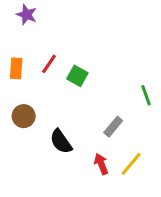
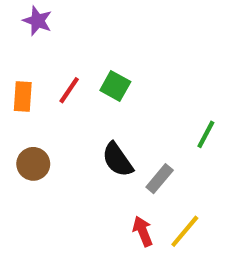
green square: (77, 76) -> (115, 86), moved
green line: (146, 95) -> (206, 134), turned 48
black semicircle: (61, 142) -> (117, 160), moved

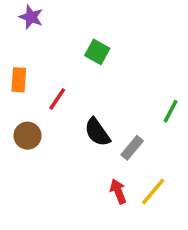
green square: (115, 86) -> (97, 52), moved
red line: (69, 90) -> (57, 99), moved

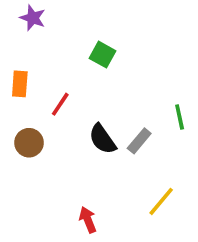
green line: (171, 111) -> (180, 117), turned -40
gray rectangle: (132, 148) -> (139, 141), moved
red arrow: (118, 191) -> (88, 220), moved

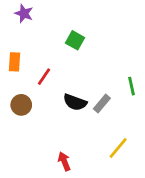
black semicircle: (102, 139) -> (75, 102), turned -35

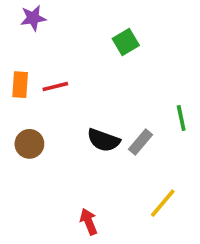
purple star: (24, 13) -> (33, 18), turned -30
green square: (75, 40) -> (126, 42), moved, turned 30
red line: (44, 77) -> (55, 86), moved, turned 42

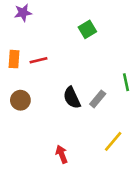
black semicircle: (103, 140) -> (72, 98), turned 45

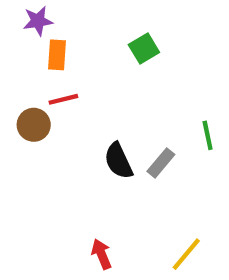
orange rectangle: (14, 59) -> (57, 55), moved
brown circle: (20, 100) -> (34, 125), moved
yellow line: (113, 141) -> (186, 254), moved

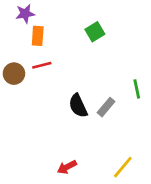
brown circle: (34, 125) -> (14, 74), moved
red arrow: (102, 254) -> (67, 167), turned -96

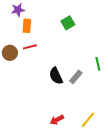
red arrow: (67, 167) -> (57, 120), moved

